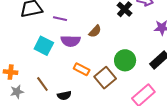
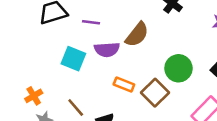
brown semicircle: (95, 31) -> (137, 35), size x1.5
orange cross: (11, 72) -> (34, 96), turned -32

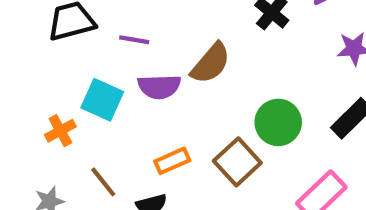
orange rectangle: (124, 84) -> (172, 161), moved, turned -48
orange cross: (34, 96) -> (60, 131), moved

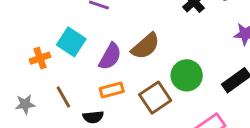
brown semicircle: (211, 63) -> (145, 46), moved
purple semicircle: (159, 87) -> (110, 56), moved, turned -68

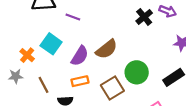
orange cross: (40, 58) -> (27, 55), turned -32
gray star: (25, 104) -> (16, 76), moved

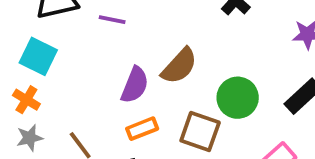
cyan square: (51, 44) -> (38, 56), moved
orange cross: (27, 55) -> (26, 100), moved
brown square: (112, 88) -> (200, 132), turned -30

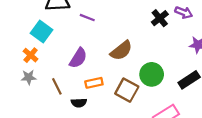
purple semicircle: (135, 85) -> (78, 58), moved

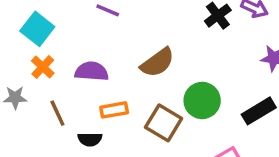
orange cross: (31, 55) -> (43, 67), moved
purple semicircle: (78, 58) -> (92, 71), turned -120

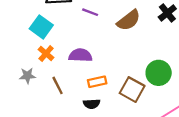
brown semicircle: (157, 63) -> (129, 20), moved
black semicircle: (90, 139) -> (92, 104), moved

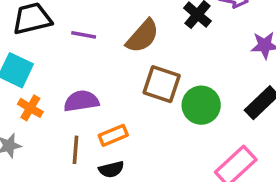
brown line: (58, 85) -> (75, 150), moved, turned 42
brown square: (132, 90) -> (162, 84), moved

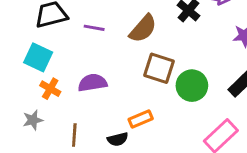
orange rectangle: (113, 135) -> (141, 119), moved
brown line: (75, 150) -> (74, 135), moved

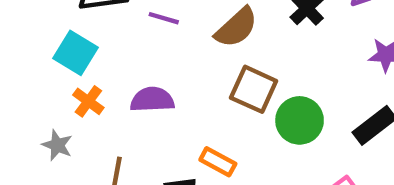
orange rectangle: (141, 119) -> (218, 162), turned 45
gray star: (33, 120) -> (57, 145), turned 30

